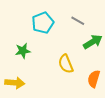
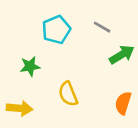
yellow semicircle: (66, 64) -> (68, 94), moved

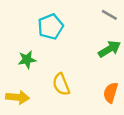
gray line: (102, 27) -> (109, 15), moved

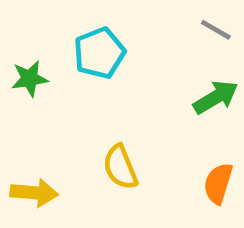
green star: (27, 60) -> (30, 79), moved

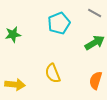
cyan pentagon: (99, 53) -> (59, 23), moved

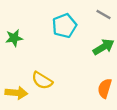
yellow semicircle: (53, 73) -> (42, 80), moved, turned -36

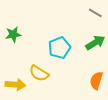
cyan pentagon: (64, 26) -> (59, 48), moved

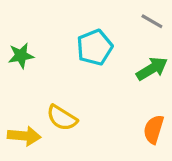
cyan pentagon: (59, 48) -> (95, 47), moved

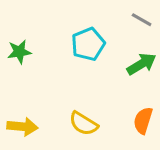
yellow semicircle: (62, 118) -> (83, 124), moved

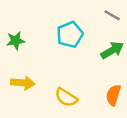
yellow arrow: (22, 127) -> (23, 83), moved

